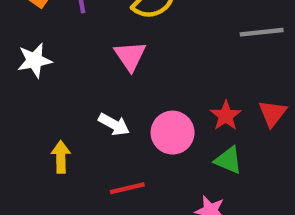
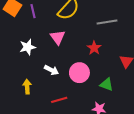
gray line: (262, 32) -> (107, 22), moved
white star: (34, 60) -> (28, 47), moved
red star: (226, 116) -> (94, 48), moved

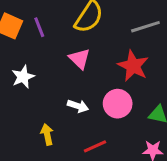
white star: (28, 47) -> (23, 77), moved
red star: (94, 48) -> (133, 66), size x1.5

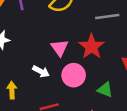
pink triangle: (80, 59) -> (60, 48), moved

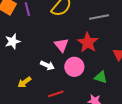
yellow arrow: (12, 90) -> (24, 82), turned -120

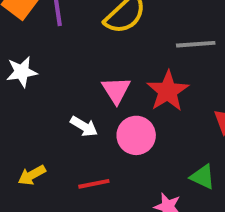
green triangle: (101, 77) -> (203, 177), moved
yellow arrow: (24, 82) -> (32, 175), moved

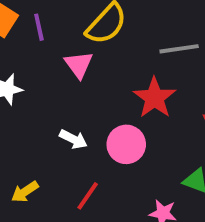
pink triangle: (116, 90) -> (79, 65), moved
red line: (94, 184) -> (88, 196), turned -40

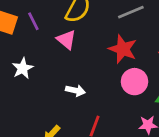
pink circle: (126, 144) -> (135, 82), moved

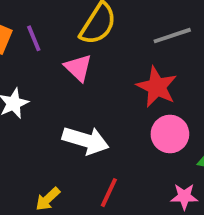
white arrow: (75, 91) -> (86, 140), size x1.6

